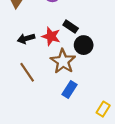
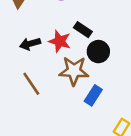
brown star: (63, 61) -> (74, 71), turned -30
blue rectangle: (69, 90) -> (93, 95), moved

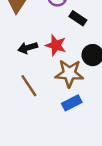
black rectangle: (83, 30) -> (78, 18), moved
blue rectangle: (93, 95) -> (72, 103), moved, turned 30

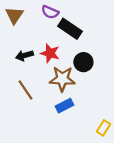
black rectangle: (78, 18) -> (70, 29), size x1.5

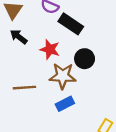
black arrow: (24, 55) -> (19, 37), moved, turned 54
brown line: (26, 90) -> (24, 88), turned -60

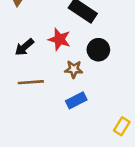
black arrow: (19, 37) -> (24, 47), moved, turned -78
brown star: (63, 76) -> (74, 69), size x0.6

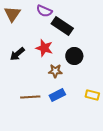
brown line: (31, 82) -> (30, 97), moved
yellow rectangle: (122, 126) -> (92, 95), moved, turned 72

